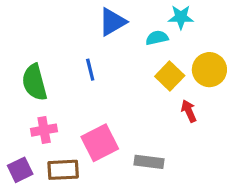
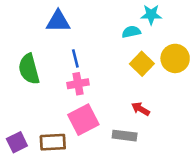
blue triangle: (112, 22) -> (58, 21), moved, turned 30
red arrow: (189, 111) -> (141, 109), moved, turned -36
pink cross: (44, 130) -> (78, 84), moved

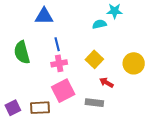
yellow circle: (175, 58) -> (134, 63), moved
yellow square: (142, 64) -> (94, 59), moved

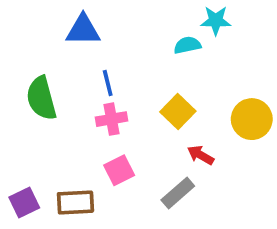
pink square: (63, 91) -> (119, 170), size x0.7
gray rectangle: (94, 103) -> (178, 193), turned -48

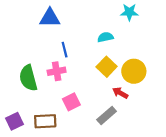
cyan semicircle: (187, 45) -> (105, 37), moved
green semicircle: (41, 98) -> (28, 78), moved
pink cross: (111, 119) -> (57, 71), moved
yellow circle: (252, 119) -> (134, 71), moved

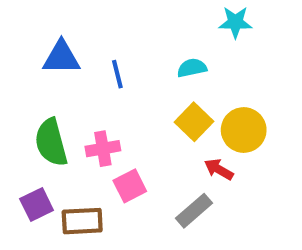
blue triangle: (50, 18) -> (61, 58), moved
blue line: (65, 50) -> (117, 74), moved
pink cross: (57, 71) -> (103, 149), moved
purple square: (15, 121) -> (37, 205), moved

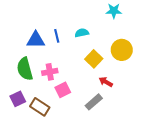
blue triangle: (61, 58) -> (36, 40), moved
cyan semicircle: (192, 68) -> (82, 33), moved
yellow circle: (244, 130) -> (122, 50), moved
brown rectangle: (82, 221) -> (40, 107), turned 36

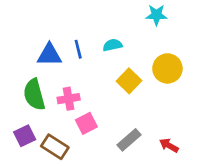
red arrow: (106, 82) -> (169, 145), moved

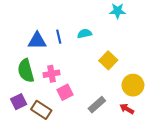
yellow circle: (167, 68) -> (133, 85), moved
yellow square: (129, 81) -> (108, 60), moved

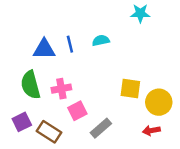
yellow square: (108, 60) -> (130, 89), moved, turned -36
gray rectangle: (97, 105) -> (101, 128), moved
red arrow: (127, 109) -> (151, 131), turned -40

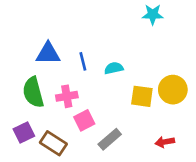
cyan semicircle: (101, 40) -> (114, 68), moved
blue line: (70, 44) -> (83, 61), moved
yellow circle: (159, 102) -> (173, 90), moved

